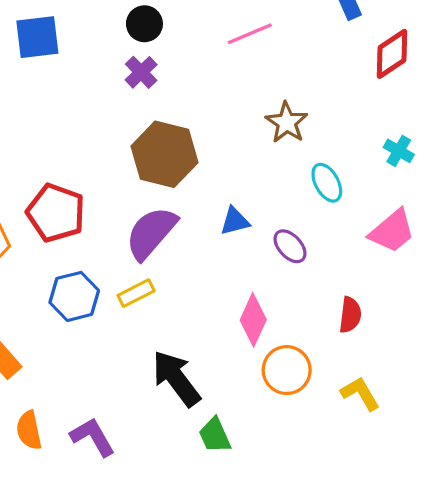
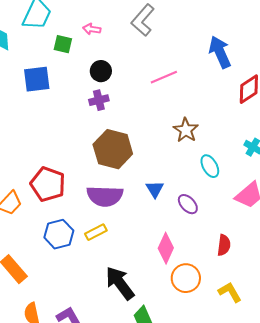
purple cross: (141, 72) -> (99, 100), turned 30
blue triangle: (235, 221) -> (155, 189), turned -48
purple semicircle: (151, 233) -> (105, 196), turned -129

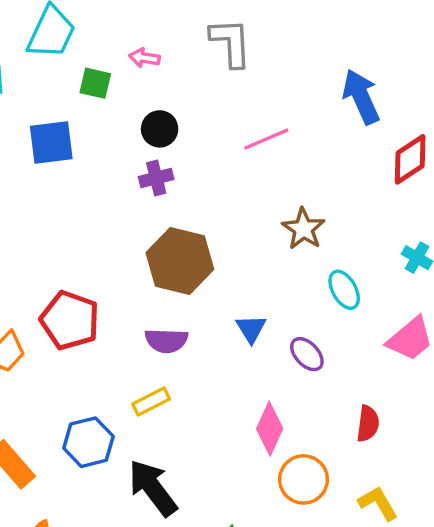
gray L-shape: (143, 20) -> (231, 43), turned 136
purple semicircle: (105, 196) -> (166, 341), size x0.7
blue hexagon: (59, 234) -> (88, 442), moved
black arrow: (120, 283) -> (153, 488), moved

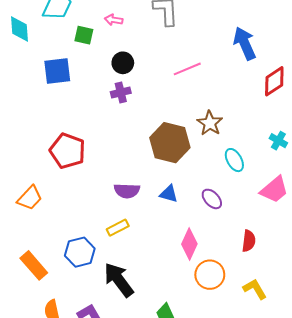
brown hexagon: (180, 261) -> (170, 143), moved
red pentagon: (70, 320) -> (68, 151), moved
blue triangle: (251, 329) -> (169, 194), moved, turned -42

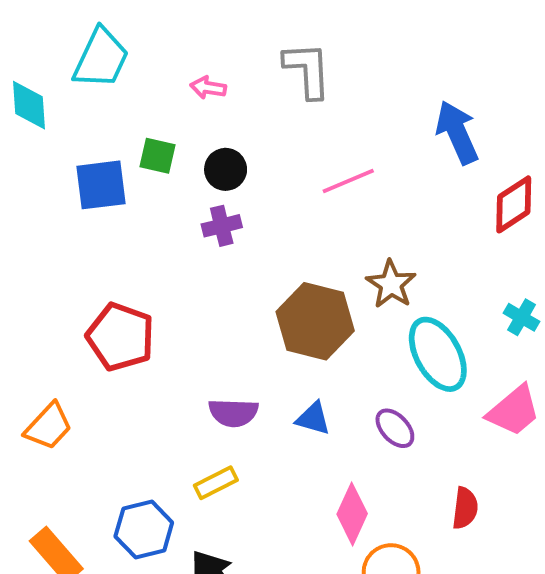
green square: (84, 35) -> (157, 156), moved
cyan ellipse: (234, 160) -> (438, 354), size x1.6

